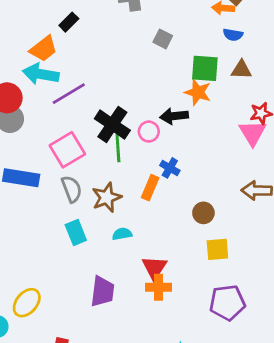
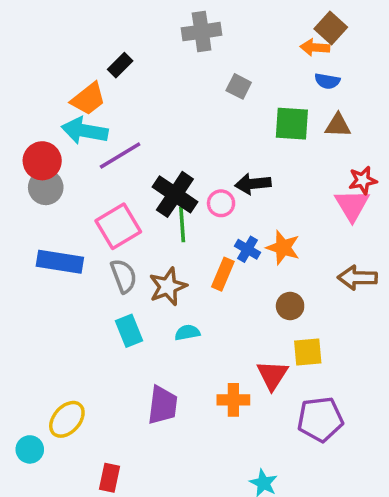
orange star: (198, 92) -> (283, 248), moved
red triangle: (154, 268) -> (272, 375), moved

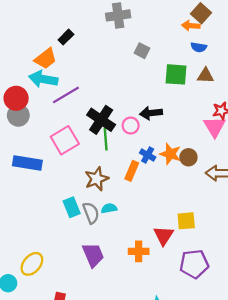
gray semicircle: (124, 276) -> (91, 213), moved
brown circle: (290, 306) -> (188, 157), moved
purple trapezoid: (163, 405) -> (93, 255), turned -30

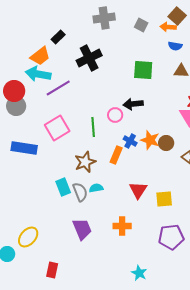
gray square: (142, 51) -> (141, 25), moved
green square: (176, 74) -> (143, 70), moved
black cross: (101, 120) -> (89, 58), moved, turned 30
red triangle: (164, 236) -> (138, 190), moved

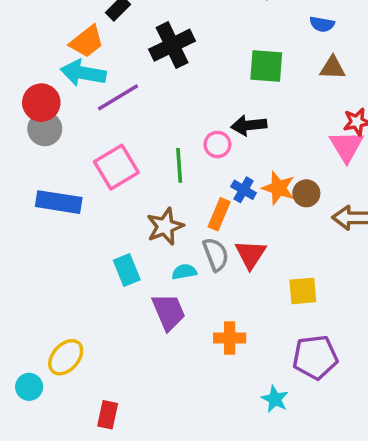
red triangle: (138, 190) -> (251, 254), moved
gray semicircle: (80, 192) -> (216, 254), moved
purple trapezoid: (82, 229) -> (169, 312), moved
cyan star: (139, 273) -> (275, 399), moved

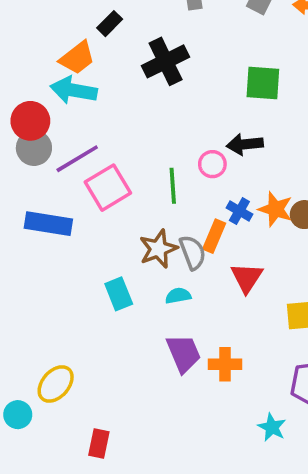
purple line: (118, 97) -> (77, 159), moved
gray semicircle: (216, 254) -> (193, 252), moved
purple trapezoid: (169, 312) -> (184, 353), moved

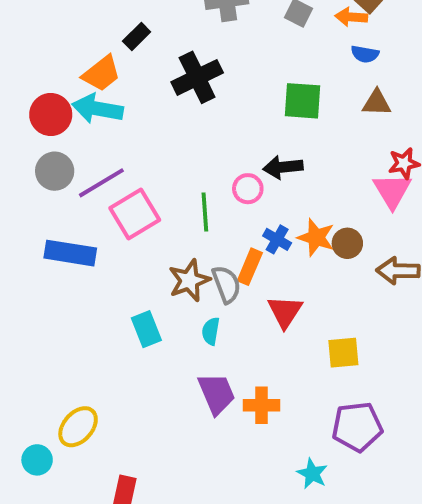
red circle: (30, 121) -> (51, 115), moved
cyan semicircle: (178, 296) -> (211, 331), turned -70

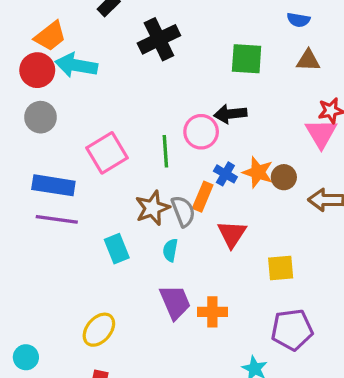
orange trapezoid: (101, 74) -> (50, 36), moved
purple line: (101, 183) -> (57, 219), moved, turned 39
pink circle: (248, 189) -> (201, 132), size x1.4
yellow ellipse: (78, 427) -> (99, 330), moved

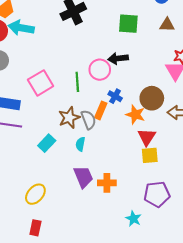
orange star: (258, 172) -> (135, 115), moved
brown circle: (284, 177) -> (152, 98), size x1.5
red triangle: (232, 234) -> (147, 137), moved
cyan rectangle: (117, 249) -> (47, 143), turned 66

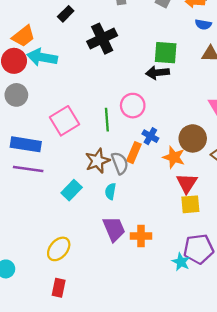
black arrow: (118, 58) -> (157, 73), moved
cyan star: (133, 219) -> (181, 262), moved

